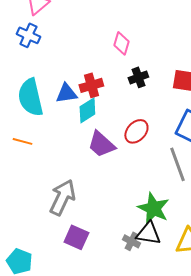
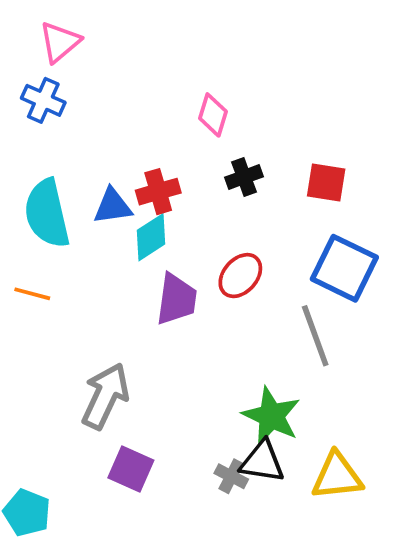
purple trapezoid: (101, 144) -> (176, 299), turned -124

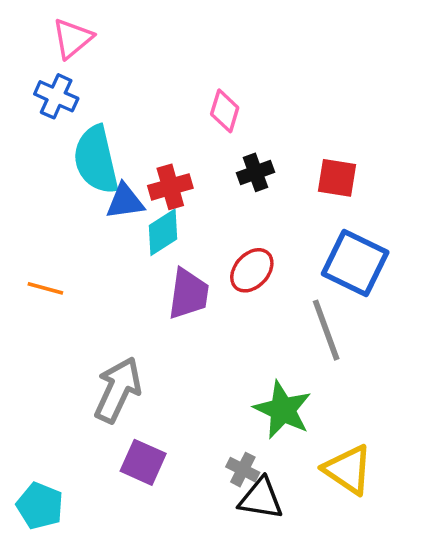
cyan semicircle: (47, 213) -> (96, 160), moved
black triangle: (262, 462) -> (261, 499), moved
yellow triangle: (337, 476) -> (348, 470), turned 40

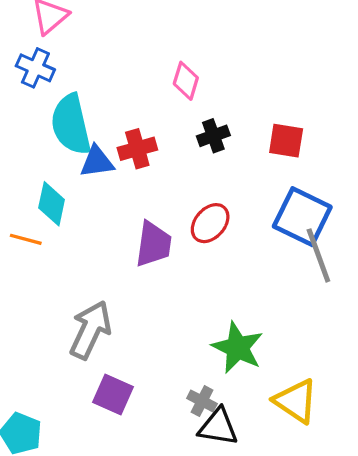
cyan diamond: (163, 232) -> (52, 204), moved, turned -45
gray line: (326, 330) -> (318, 255), moved

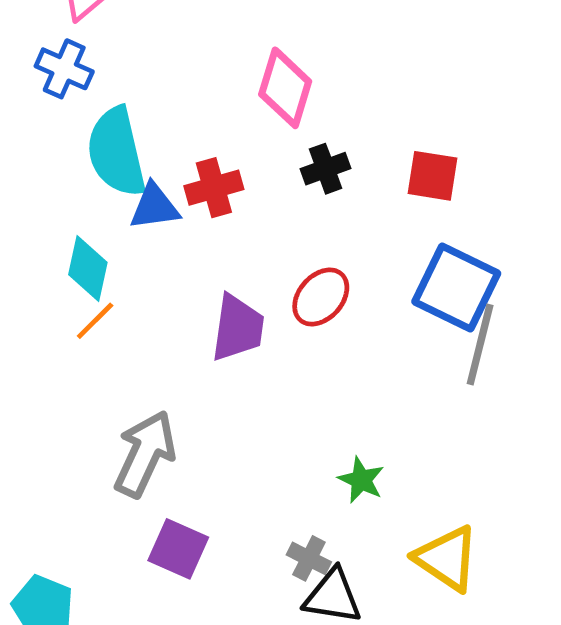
pink diamond: (186, 81) -> (285, 88), size x1.4
orange line: (26, 239) -> (95, 321), moved, turned -60
gray line: (318, 255) -> (480, 345), turned 34
green star: (238, 348) -> (361, 480), size x0.6

